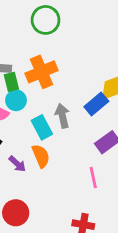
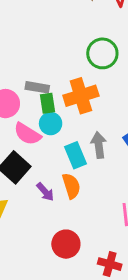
green circle: (46, 20) -> (102, 53), moved
red circle: (16, 213) -> (66, 244), moved

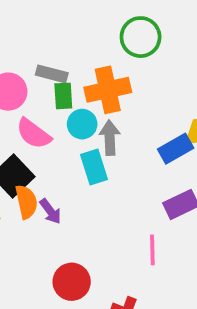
cyan circle: (51, 124) -> (82, 124), moved
gray arrow: (99, 145) -> (110, 138), moved
orange semicircle: (71, 186) -> (26, 202), moved

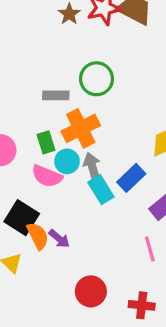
gray rectangle: (52, 74) -> (56, 95), moved
pink semicircle: (34, 134) -> (47, 176), moved
blue rectangle: (176, 149) -> (131, 178), moved
cyan rectangle: (94, 167) -> (101, 190), moved

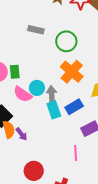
gray rectangle: (56, 95) -> (36, 30), moved
orange cross: (81, 128) -> (72, 72), moved, turned -35
green rectangle: (46, 142) -> (15, 72), moved

